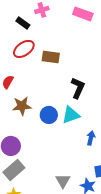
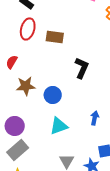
red ellipse: (24, 49) -> (28, 29), turned -40
cyan triangle: (71, 115) -> (59, 126), moved

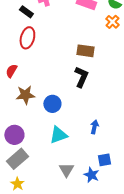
brown rectangle: (55, 37) -> (85, 51), moved

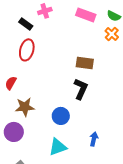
blue circle: (52, 104) -> (61, 116), moved
purple circle: (14, 135) -> (14, 132), moved

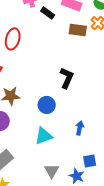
black rectangle: (26, 24) -> (48, 13), moved
brown rectangle: (85, 63) -> (78, 30), moved

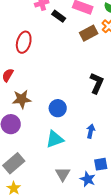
brown rectangle: (78, 30) -> (89, 33), turned -36
black L-shape: (67, 78) -> (97, 83), moved

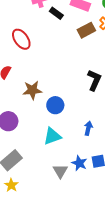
red ellipse: (24, 42) -> (21, 39), turned -50
brown star: (22, 99) -> (32, 90), moved
blue star: (88, 179) -> (79, 163), moved

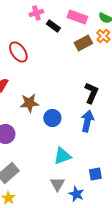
blue arrow: (88, 128) -> (87, 121), moved, size x1.5
cyan triangle: (52, 136) -> (62, 156), moved
blue star: (79, 163) -> (76, 194), moved

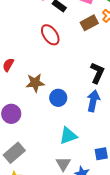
red ellipse: (18, 52) -> (50, 35), moved

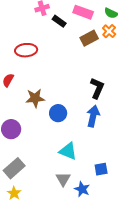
red ellipse: (50, 35) -> (26, 50), moved, turned -60
cyan triangle: (68, 136) -> (68, 151), turned 42

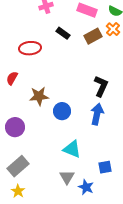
black rectangle: (59, 21) -> (63, 33), moved

